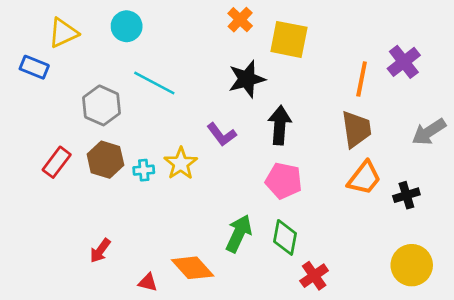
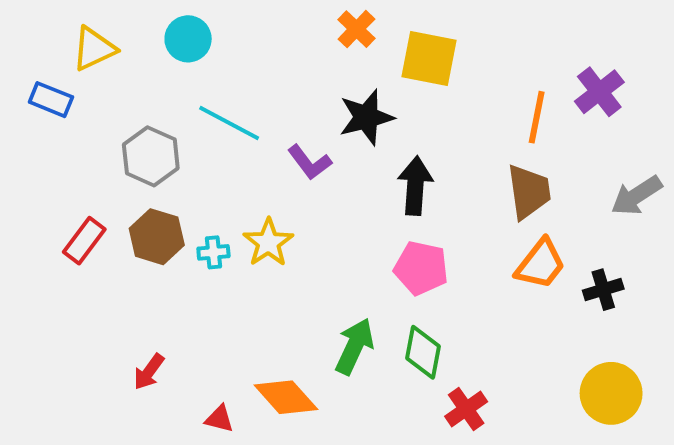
purple L-shape: (222, 134) -> (309, 162), moved

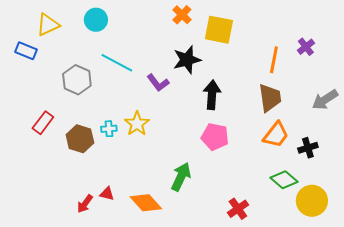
purple cross: (599, 92) -> (306, 47), size x0.7
brown hexagon: (157, 237) -> (80, 139), moved
green diamond: (423, 352) -> (284, 180), moved, turned -60
red arrow: (149, 372) -> (85, 204), moved
red triangle: (219, 419) -> (107, 194), moved

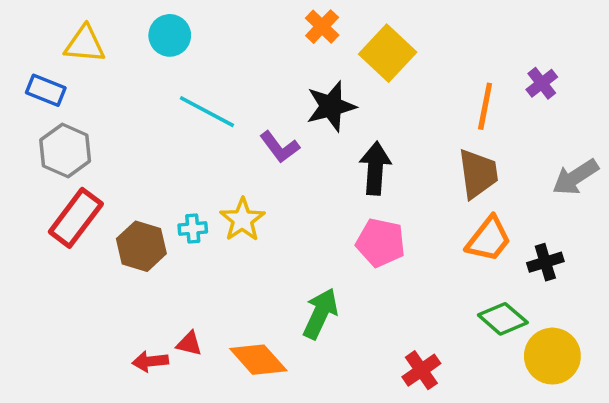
yellow triangle: (48, 25) -> (85, 44), turned 30
yellow square: (219, 30) -> (388, 53), turned 32
gray hexagon: (77, 80) -> (65, 151), moved
red rectangle: (43, 123) -> (76, 218), size x1.4
red arrow: (85, 204) -> (150, 361), turned 48

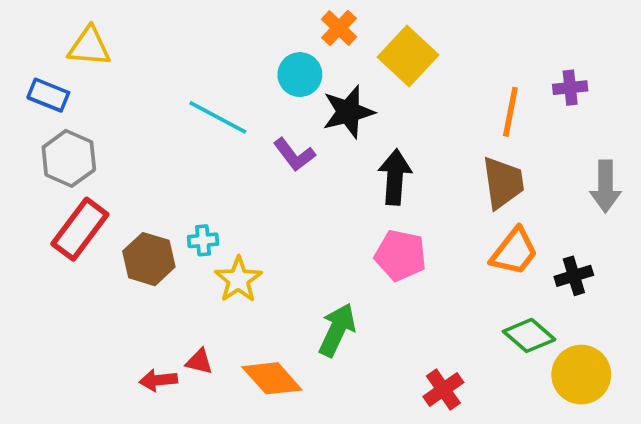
cyan circle: (170, 35) -> (300, 75), moved
purple cross: (542, 83) -> (570, 88), turned 32
gray arrow: (575, 177) -> (605, 186), turned -57
yellow star: (242, 220) -> (238, 280), moved

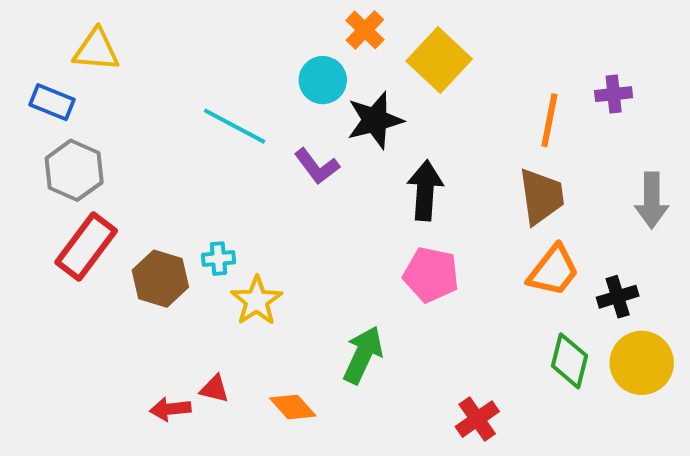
green diamond: (529, 335) -> (569, 361), turned 63
yellow circle: (581, 375) -> (642, 363), moved
orange diamond: (272, 378) -> (293, 407), size x0.7

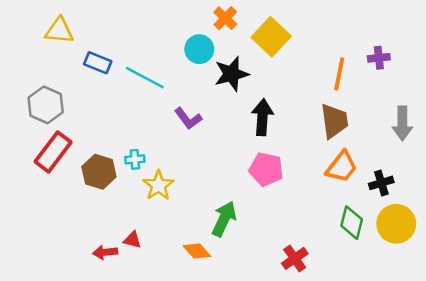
blue rectangle: (52, 102) -> (98, 63), moved
purple L-shape: (317, 166) -> (188, 119), moved
orange diamond: (293, 407) -> (197, 251), moved

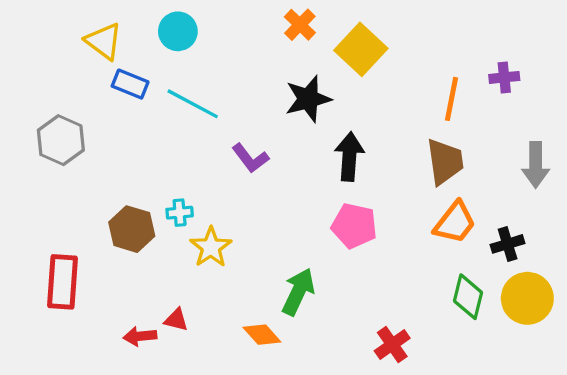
yellow triangle: (59, 31) -> (104, 41), moved, turned 32
cyan circle: (199, 49) -> (178, 31), moved
red rectangle: (53, 152) -> (63, 282), moved, turned -33

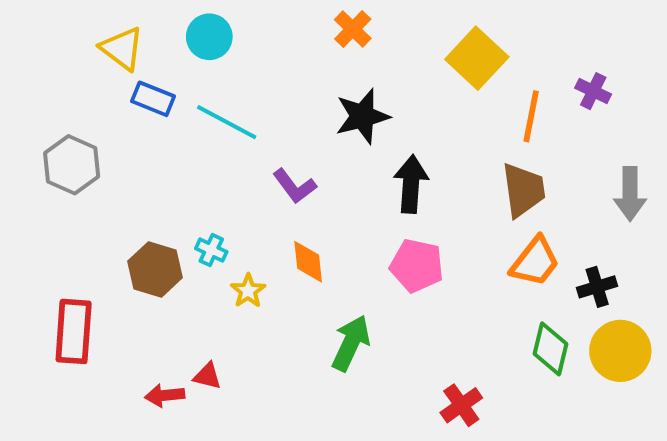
yellow square: (361, 49) -> (477, 58), moved
purple cross: (504, 77) -> (593, 91), turned 32
cyan cross: (180, 213) -> (211, 250), turned 30
yellow star: (211, 247) -> (248, 291), size x0.7
orange diamond: (262, 335) -> (308, 262), moved, turned 36

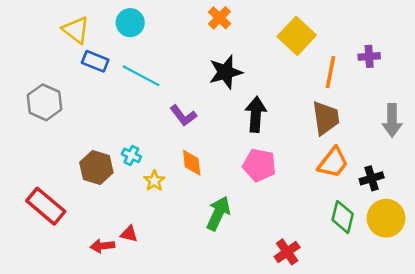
purple cross: (593, 91) -> (369, 56), turned -30
red rectangle: (74, 331) -> (46, 206), turned -54

